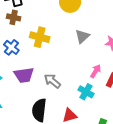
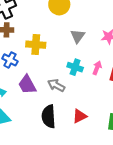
purple trapezoid: (24, 75) -> (27, 85), turned 80
cyan cross: (86, 92) -> (75, 67), moved

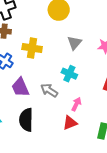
pink arrow: (97, 68) -> (76, 104), moved
black semicircle: (49, 116) -> (26, 120), moved

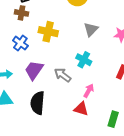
purple trapezoid: (20, 87) -> (34, 70), turned 55
red triangle: (70, 123) -> (81, 109), turned 35

